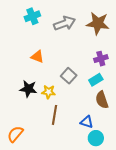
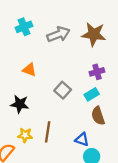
yellow star: (49, 92) -> (25, 135), moved

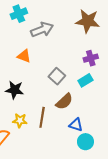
gray arrow: (58, 34) -> (42, 30), moved
brown semicircle: (98, 116) -> (64, 101), moved, turned -114

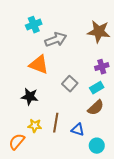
orange triangle: (24, 56) -> (39, 65), size x1.5
brown semicircle: (64, 101) -> (96, 108), moved
blue triangle: (76, 125) -> (78, 130), moved

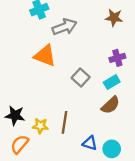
brown star: (99, 32) -> (114, 18), size x0.7
black star: (30, 97) -> (15, 115), moved
blue triangle: (78, 130) -> (90, 143), moved

